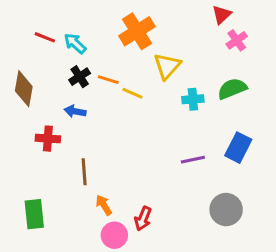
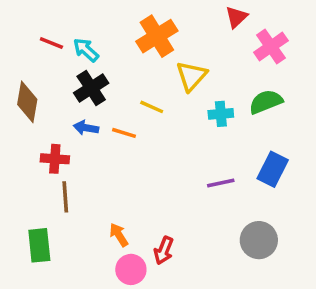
red triangle: (222, 15) -> (236, 17), moved
pink cross: (237, 40) -> (271, 46), size x1.4
black cross: (80, 77) -> (91, 88), size x1.4
orange line: (108, 80) -> (124, 133), moved
brown line: (84, 172) -> (65, 197), moved

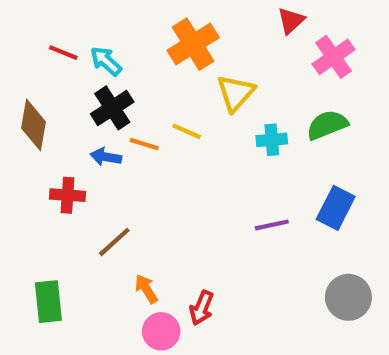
orange line: (124, 133) -> (144, 144), moved
brown line: (65, 197) -> (114, 242), moved, turned 52
gray circle: (259, 240) -> (348, 297), moved

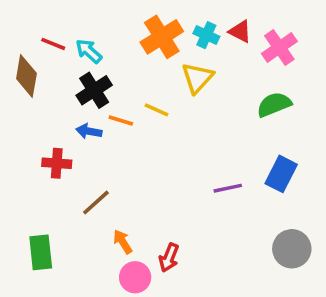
red triangle: (291, 21) -> (240, 31), moved, turned -50
brown diamond: (33, 125) -> (26, 76), moved
cyan cross: (272, 140) -> (206, 35), moved, turned 30

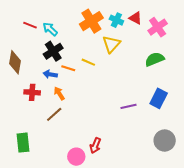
brown diamond: (26, 76) -> (15, 62), moved
orange arrow: (123, 242) -> (59, 93), moved

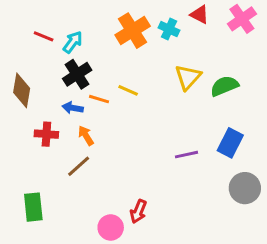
red triangle: (135, 18) -> (200, 14), moved
pink cross: (158, 27) -> (242, 19), moved
cyan arrow: (50, 29) -> (73, 42), turned 84
yellow triangle: (111, 44) -> (188, 77), moved
gray circle: (165, 141) -> (245, 188), moved

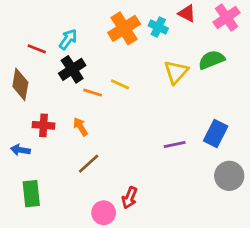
red line: (44, 36) -> (37, 49), moved
green semicircle: (224, 86) -> (211, 60), moved
blue arrow: (73, 108) -> (20, 150), moved
brown line: (79, 166) -> (89, 164), moved

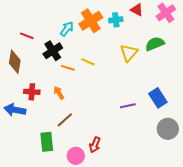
cyan cross: (158, 27) -> (116, 20), turned -32
cyan arrow: (68, 39) -> (67, 29), moved
blue rectangle: (216, 134) -> (158, 98), turned -60
blue arrow: (20, 150) -> (15, 110), size x1.5
green rectangle: (31, 194) -> (47, 142), moved

